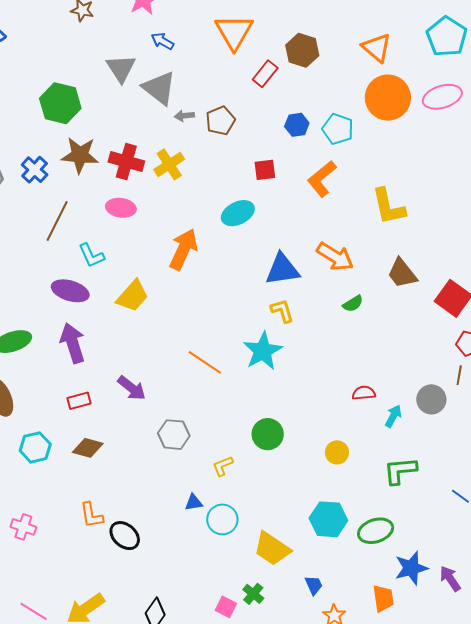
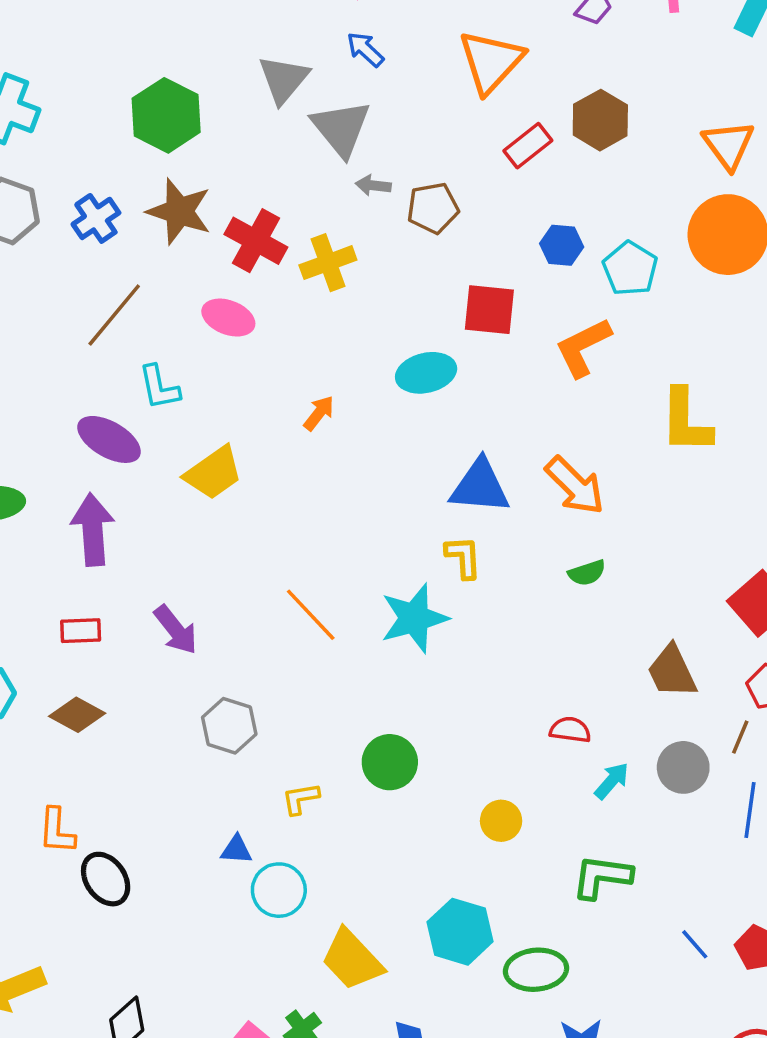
red square: (265, 170) -> (489, 310), size x1.4
orange arrow: (183, 249) -> (319, 413), size x0.5
brown trapezoid: (402, 273) -> (672, 671), moved

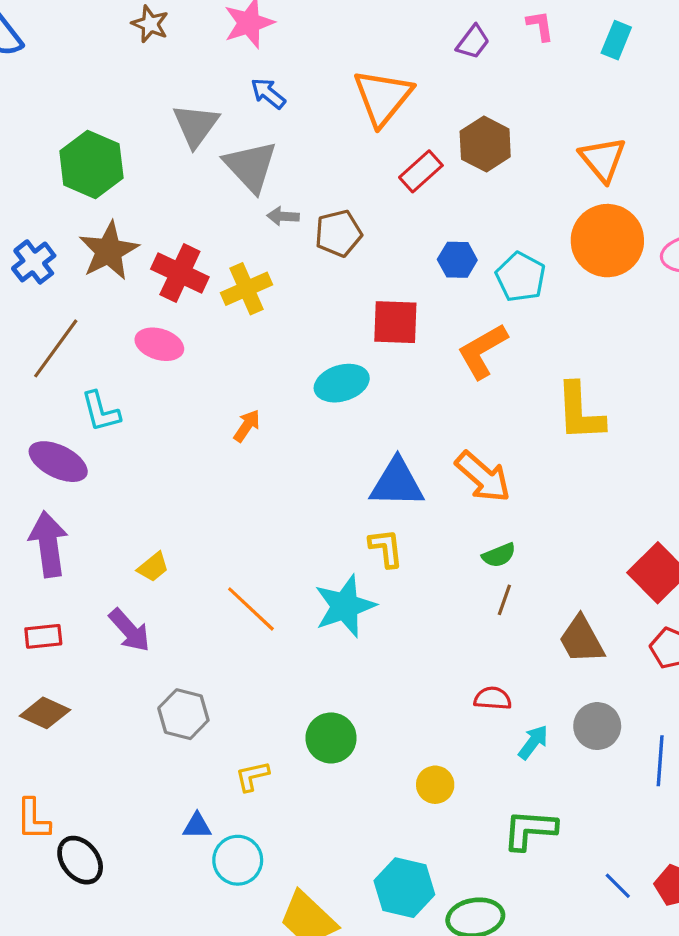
brown star: (179, 211) -> (109, 251), turned 30
yellow trapezoid: (214, 473) -> (153, 567), moved, size x0.6
brown line: (740, 737) -> (504, 600), moved

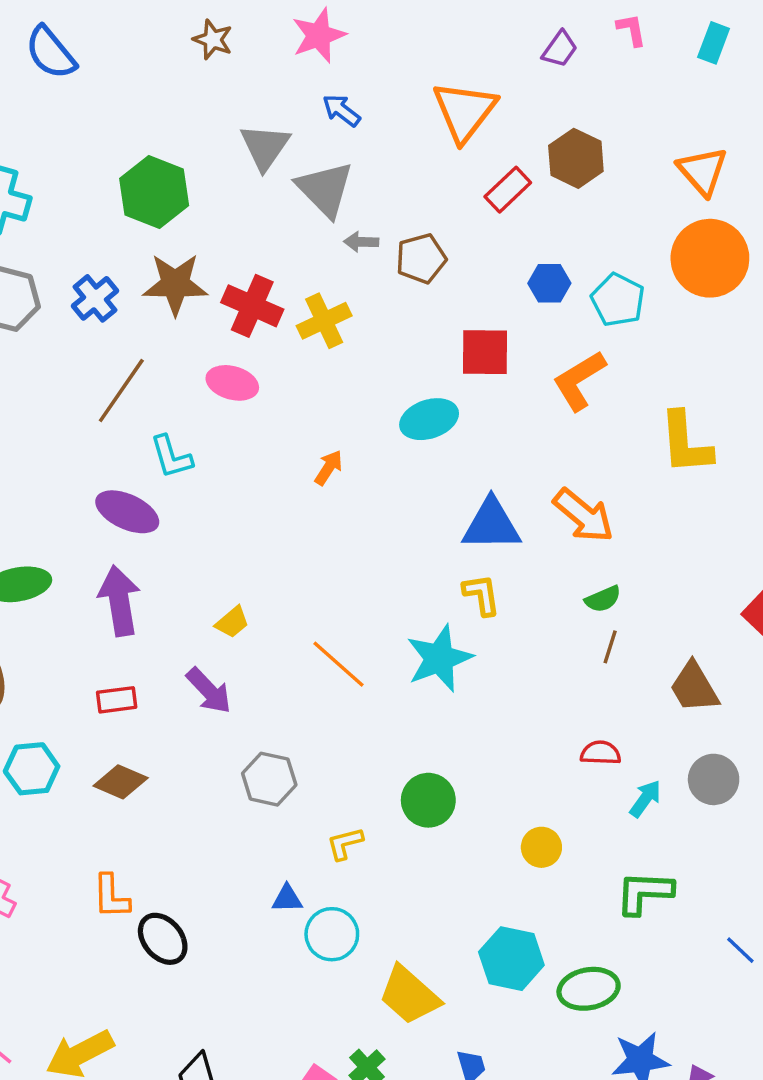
brown star: (109, 251) -> (175, 284), turned 30

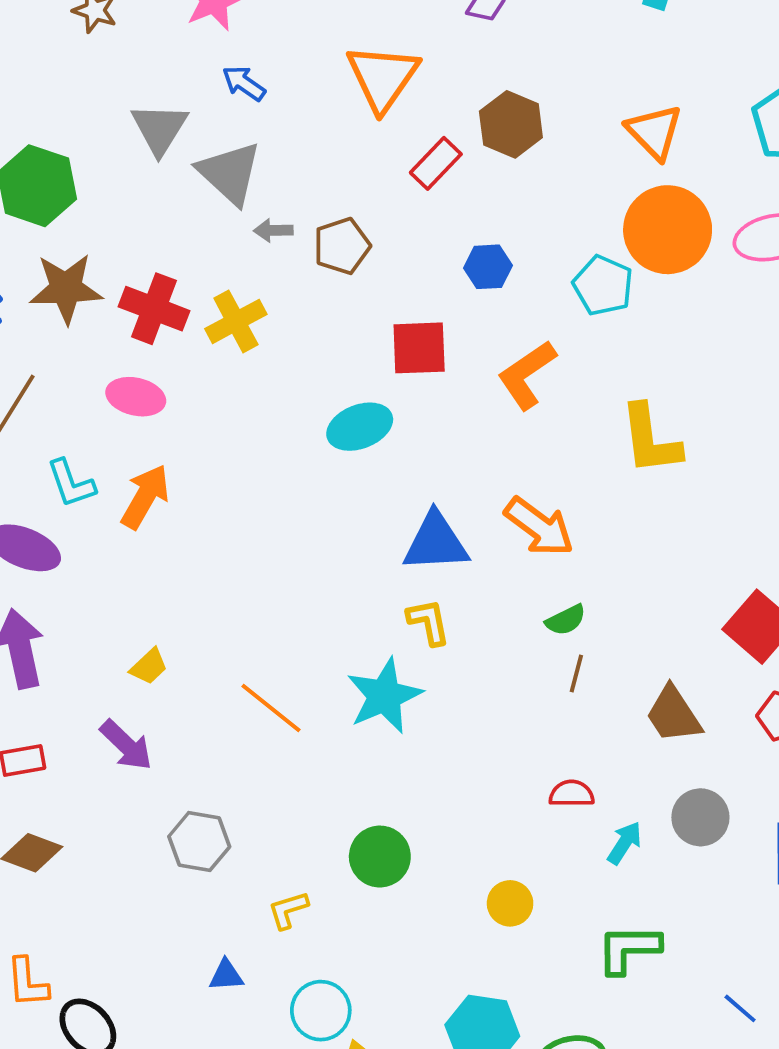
cyan pentagon: (618, 300) -> (603, 285), moved
orange arrow: (329, 468) -> (145, 497), moved, size x1.6
cyan circle: (332, 934) -> (321, 1011), moved

